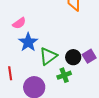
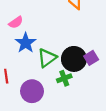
black circle: (73, 57) -> (74, 59), size x1.5

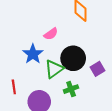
pink semicircle: (16, 22) -> (51, 34), moved
black circle: (74, 59) -> (73, 58), moved

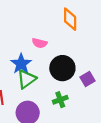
pink semicircle: (51, 34) -> (40, 43), turned 48
green triangle: (54, 69) -> (27, 79), moved

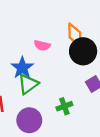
orange diamond: (70, 19) -> (75, 35), moved
black circle: (62, 68) -> (83, 51), moved

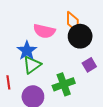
pink semicircle: (42, 45) -> (44, 31), size x1.5
green cross: (64, 106) -> (64, 84), size x1.5

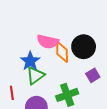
orange diamond: (73, 22) -> (62, 52), moved

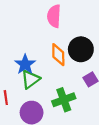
pink semicircle: (48, 42) -> (54, 16), moved, turned 80

